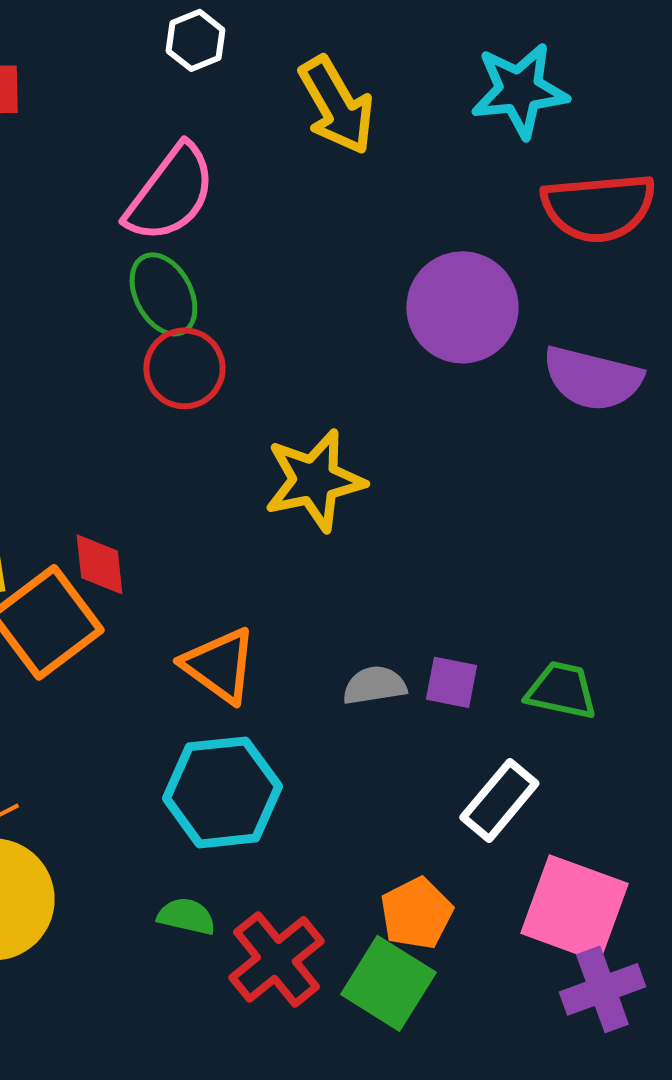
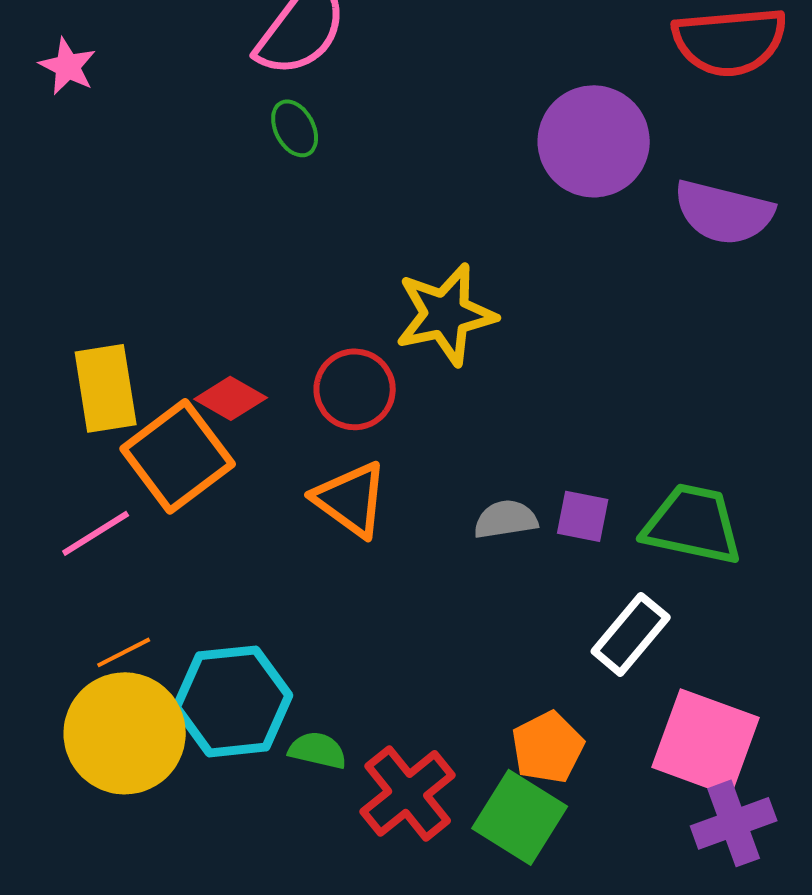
green ellipse: (163, 294) -> (295, 128), size x0.7
red circle: (184, 368) -> (355, 389), moved
red diamond: (99, 564) -> (231, 398), turned -54
green trapezoid: (561, 690) -> (693, 524), size x1.4
cyan hexagon: (222, 792) -> (233, 701), moved

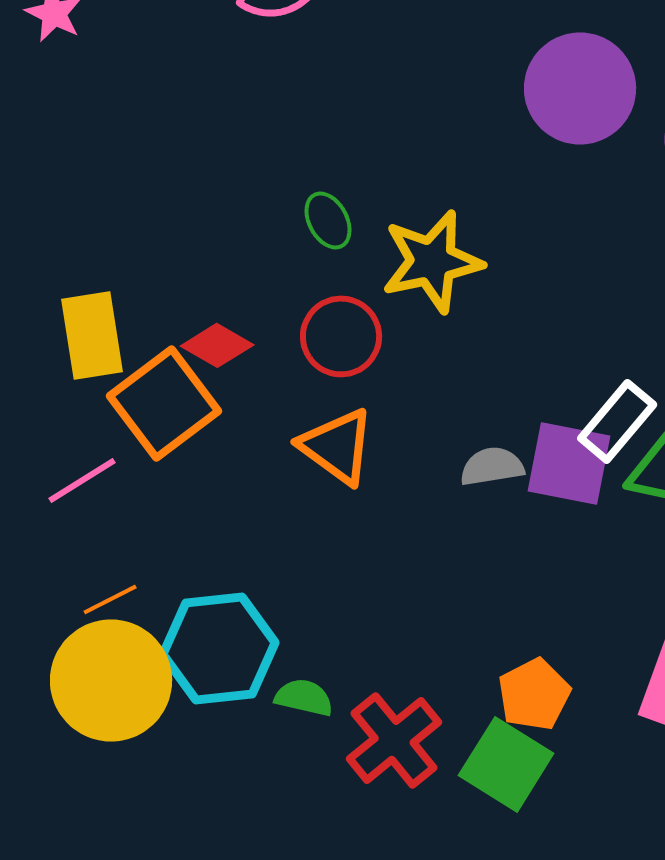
green ellipse: (295, 128) -> (328, 220), moved
purple square: (583, 516) -> (569, 463), size x1.6
white rectangle: (631, 634) -> (617, 421), moved

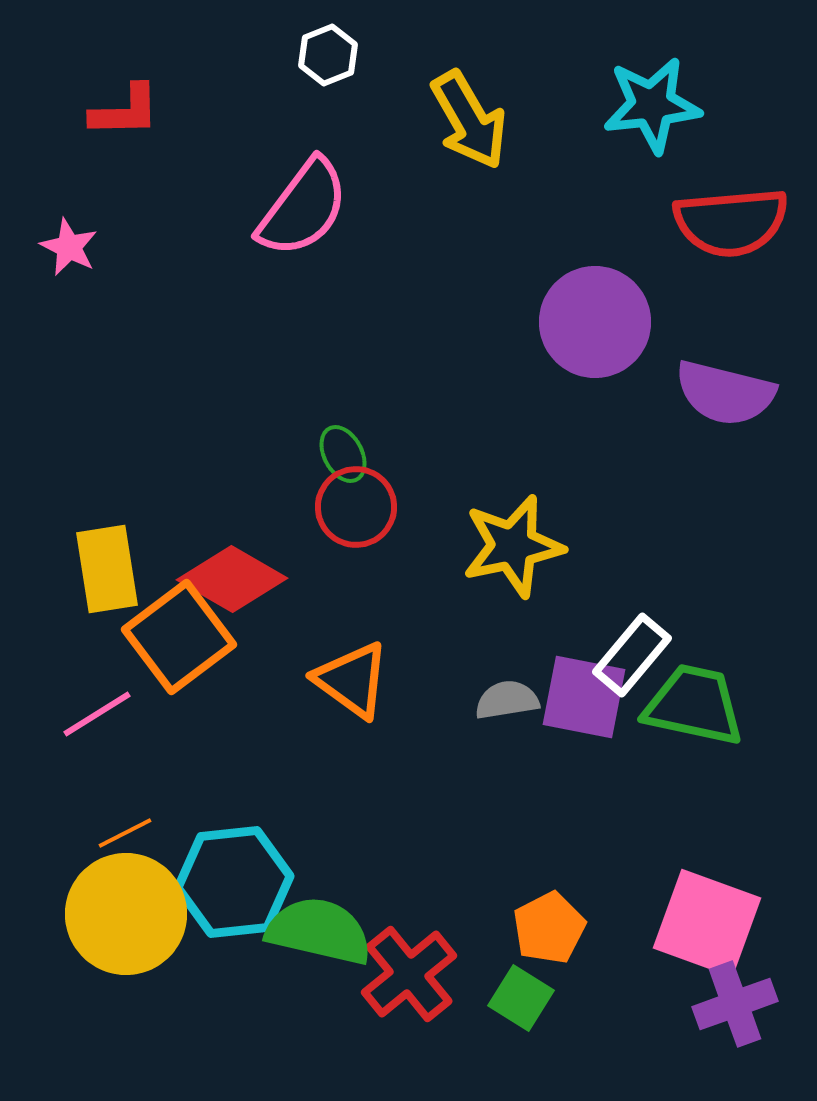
yellow star: (432, 261) -> (513, 546), moved
red circle: (341, 336) -> (356, 507), moved
red diamond: (217, 345) -> (232, 579), size x1.5
green semicircle: (304, 697) -> (319, 931), size x1.8
green square: (506, 764) -> (521, 998), size x0.7

